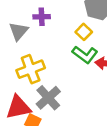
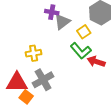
gray triangle: (19, 31) -> (62, 22), moved
yellow cross: (31, 69) -> (34, 53), size x0.7

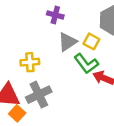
gray triangle: (62, 22) -> (67, 42), moved
yellow square: (84, 32) -> (91, 41), turned -32

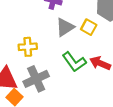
green L-shape: (86, 64) -> (74, 62), moved

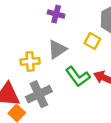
gray triangle: (65, 27) -> (57, 49), moved

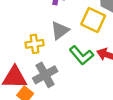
yellow square: (92, 41) -> (93, 20), size x1.5

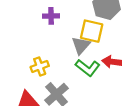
gray triangle: (60, 30) -> (81, 45), moved

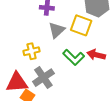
gray triangle: (81, 45) -> (57, 30), moved

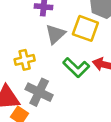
gray cross: (43, 78) -> (39, 92), turned -30

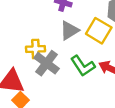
gray cross: (39, 92) -> (47, 63), moved

